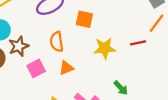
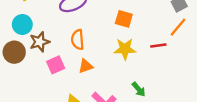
orange square: (84, 19) -> (124, 19), moved

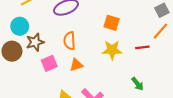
green arrow: (139, 89) -> (138, 84), moved

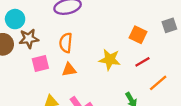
orange square: (112, 23) -> (138, 35), moved
orange line: (160, 31) -> (158, 83), moved
red line: (142, 47) -> (142, 62), turned -32

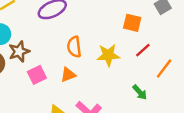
orange semicircle: (66, 43) -> (74, 47), moved

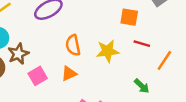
red line: (143, 50) -> (142, 44), turned 63

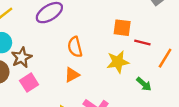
orange square: (129, 17) -> (122, 28), moved
yellow star: (108, 51) -> (118, 62), moved
pink square: (38, 76) -> (29, 83), moved

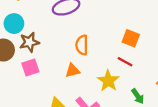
red line: (142, 43) -> (125, 62), moved
yellow star: (118, 62) -> (108, 81), moved, turned 30

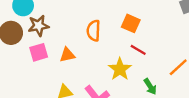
orange square: (131, 38) -> (131, 23), moved
orange triangle: (73, 70) -> (67, 55), moved

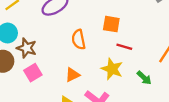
brown star: (39, 26) -> (27, 48), turned -30
orange triangle: (67, 55) -> (72, 75), moved

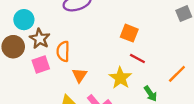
orange semicircle: (79, 40) -> (63, 51), moved
orange triangle: (72, 75) -> (80, 75), turned -42

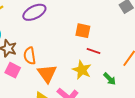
pink square: (41, 65) -> (13, 70), turned -35
orange triangle: (80, 75) -> (47, 74), size x1.5

